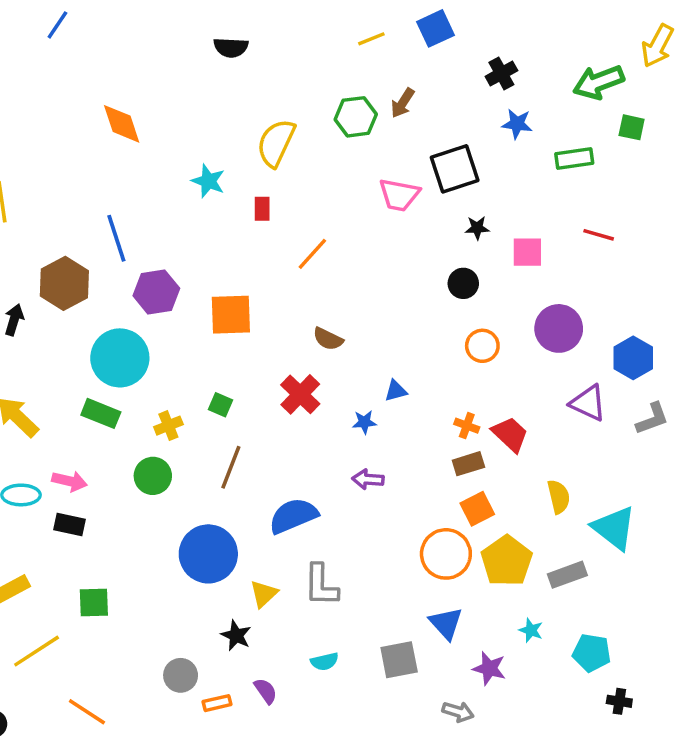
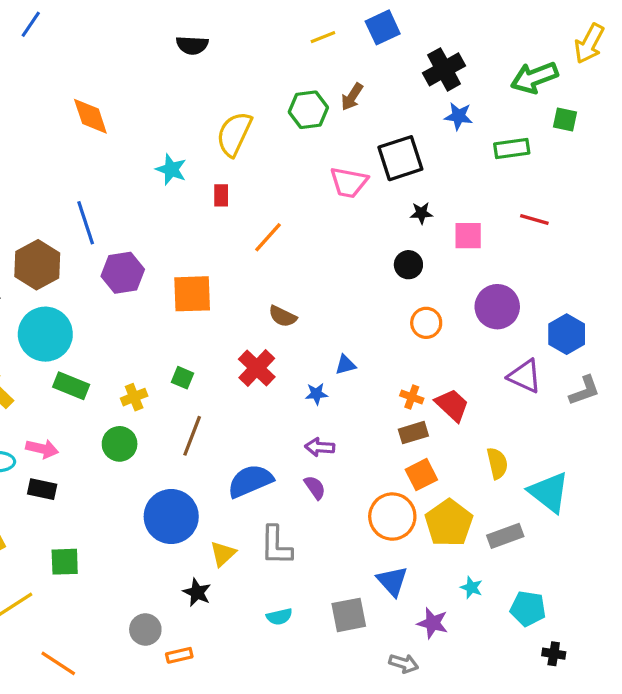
black cross: (501, 73) -> (444, 69), size x1.4
cyan circle: (120, 358) -> (45, 334), moved
purple semicircle: (266, 691) -> (315, 487), moved

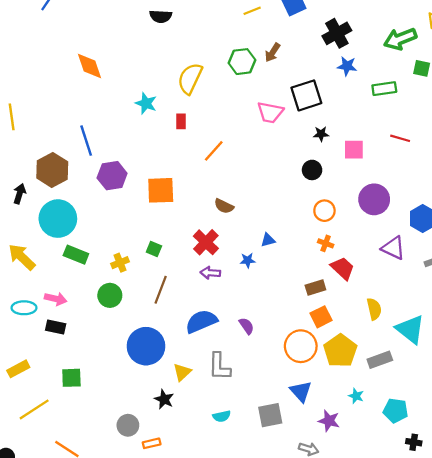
orange cross: (412, 397) -> (326, 243), moved
purple arrow: (320, 447) -> (210, 273), moved

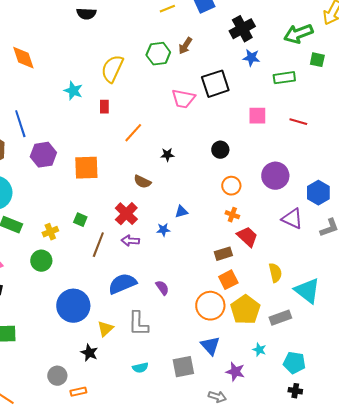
black star: (321, 134) -> (167, 155), moved
pink square: (354, 150) -> (257, 116), moved
brown line: (161, 290) -> (98, 245), moved
black cross: (414, 442) -> (295, 391), moved

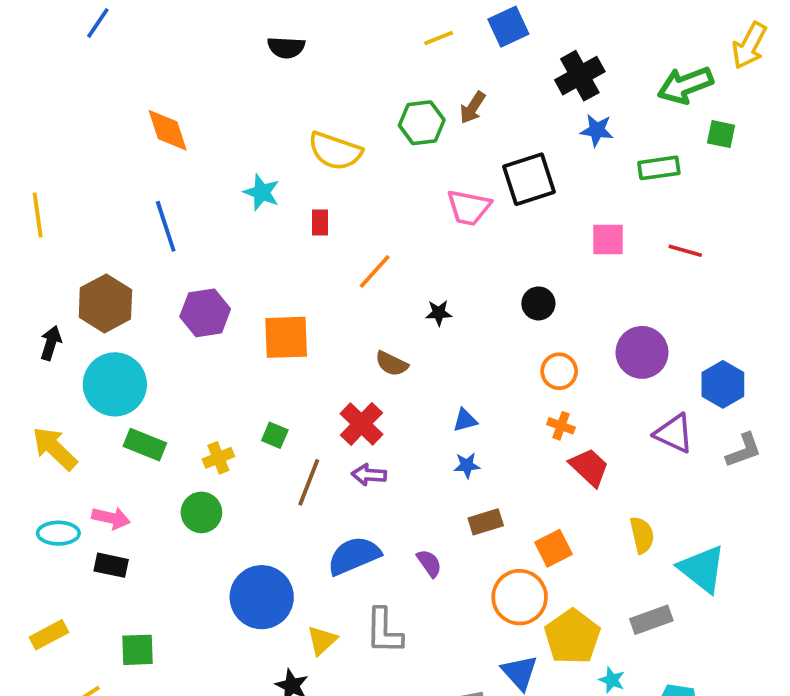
yellow semicircle: (112, 69) -> (335, 151), turned -96
blue line: (20, 124) -> (166, 226), moved
blue star: (163, 230) -> (467, 465), moved
brown rectangle: (223, 254) -> (486, 522), moved
yellow pentagon: (245, 310) -> (572, 637), moved

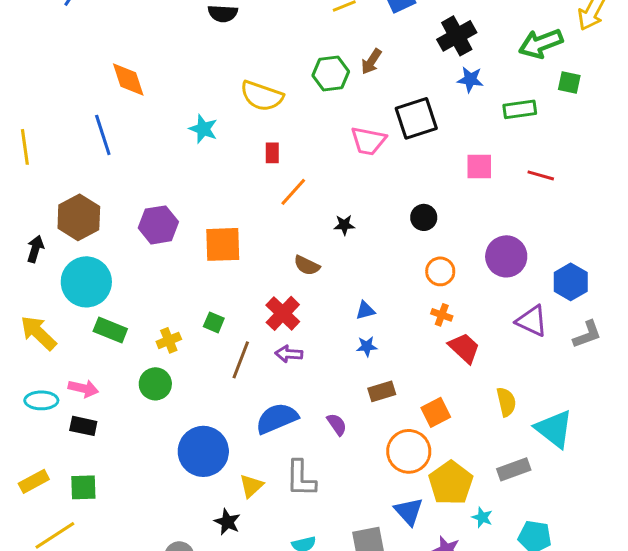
red rectangle: (320, 223) -> (272, 153), moved
blue line: (166, 226) -> (103, 135), moved
green square: (137, 650) -> (83, 487), moved

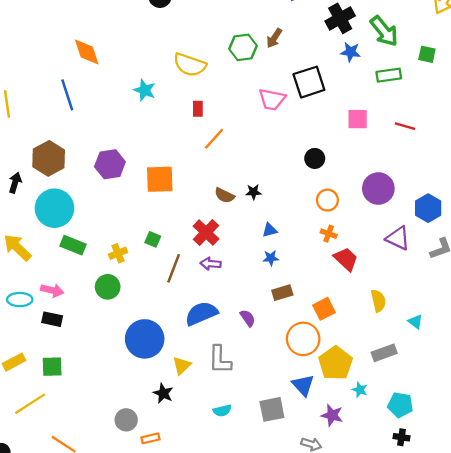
green arrow: (541, 43) -> (384, 31), moved, turned -108
black star: (344, 225) -> (253, 192), moved
cyan triangle: (554, 429) -> (415, 322), size x0.5

